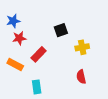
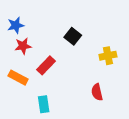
black square: (61, 30) -> (73, 36), turned -32
yellow cross: (82, 47) -> (108, 56), moved

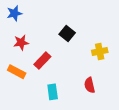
blue star: (16, 25) -> (14, 13), moved
cyan rectangle: (44, 104) -> (53, 92), moved

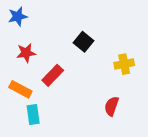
red semicircle: (90, 85) -> (112, 106), turned 32
cyan rectangle: (53, 92) -> (33, 115), moved

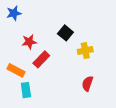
red star: (26, 53) -> (29, 42), moved
yellow cross: (124, 64) -> (85, 51), moved

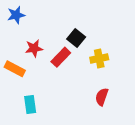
red rectangle: (41, 59) -> (61, 57), moved
orange rectangle: (16, 70) -> (15, 69), moved

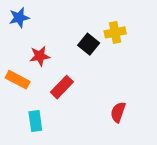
red rectangle: (61, 57) -> (62, 87), moved
yellow cross: (99, 58) -> (115, 32), moved

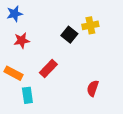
red star: (40, 56) -> (22, 41), moved
orange rectangle: (18, 80) -> (13, 73), moved

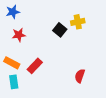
red rectangle: (48, 68) -> (35, 66), moved
cyan rectangle: (27, 95) -> (14, 82), moved

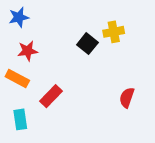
orange rectangle: (12, 63) -> (17, 79), moved
red semicircle: (80, 76) -> (127, 98), moved

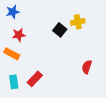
red rectangle: (51, 96) -> (35, 79), moved

